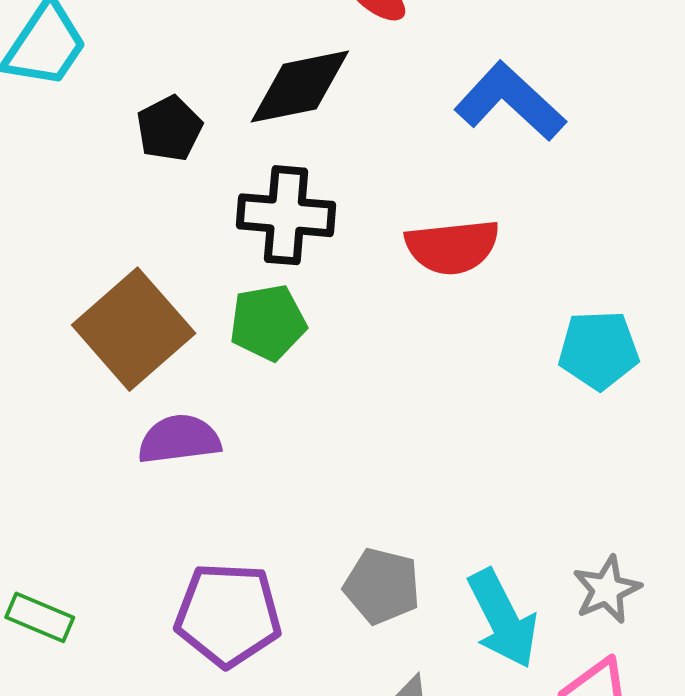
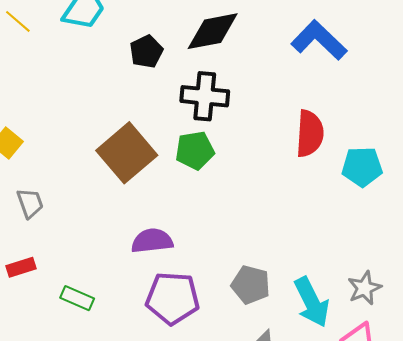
red semicircle: (452, 247) -> (310, 134), moved, turned -81
purple semicircle: (179, 439) -> (152, 241), moved

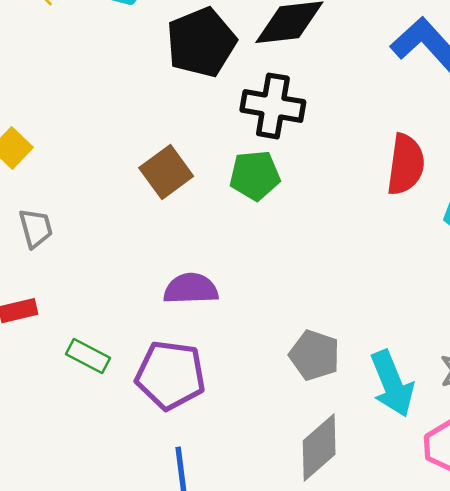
black pentagon: (146, 52) -> (201, 42), size x1.6
brown square: (127, 153) -> (166, 172), size x0.7
purple pentagon: (173, 298) -> (170, 375), moved

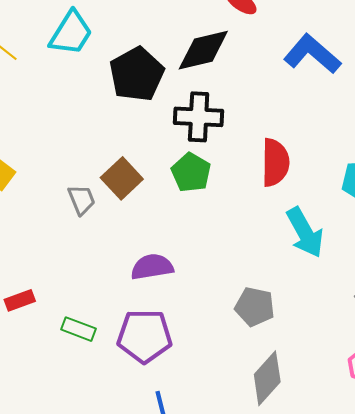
red semicircle: (406, 164) -> (275, 162), moved
green pentagon: (255, 175) -> (191, 173), turned -30
gray trapezoid: (36, 228) -> (82, 200), moved
cyan arrow: (392, 384) -> (305, 232), moved

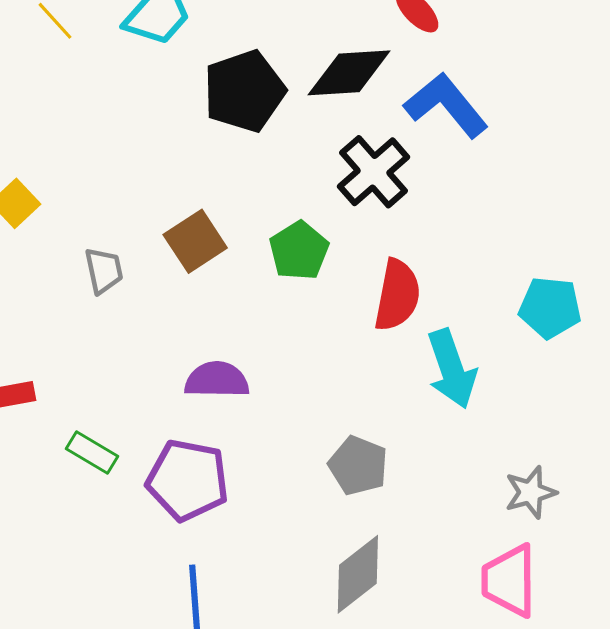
blue L-shape: (312, 54) -> (446, 105), moved
black cross: (199, 117) -> (374, 172), moved, turned 36
red semicircle: (275, 162) -> (397, 295), moved
gray trapezoid: (82, 200) -> (104, 271), moved

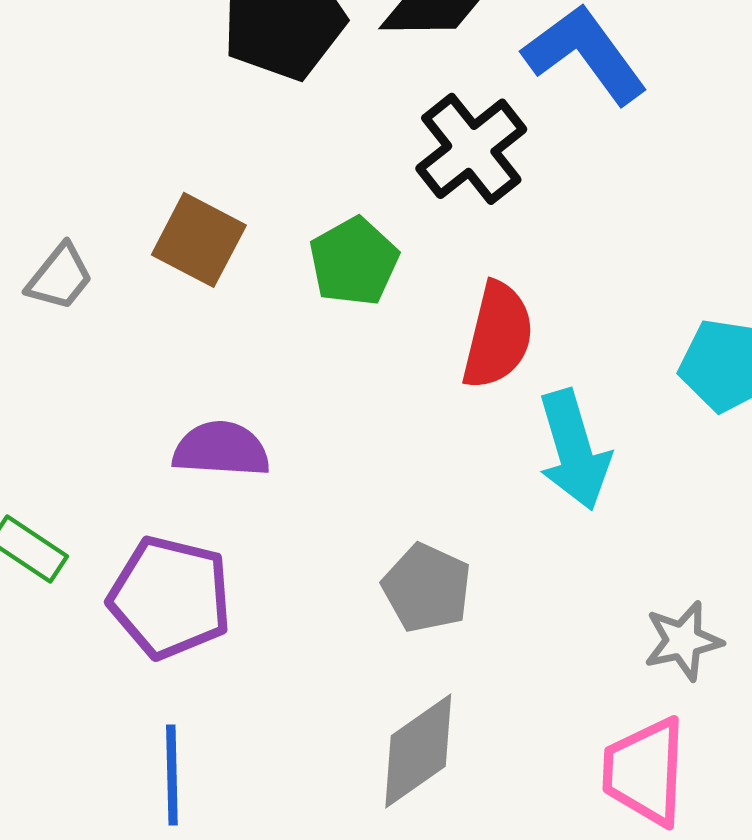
brown square: (195, 241) -> (199, 240), turned -32
gray trapezoid: (104, 271) -> (60, 277), turned 48

